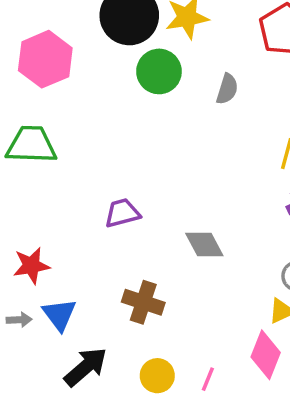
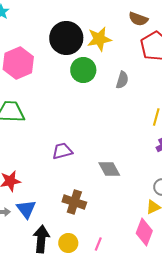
black arrow: (86, 367) -> (41, 239), turned -44
yellow circle: (157, 376) -> (68, 243), moved
pink line: (208, 379) -> (98, 244), moved

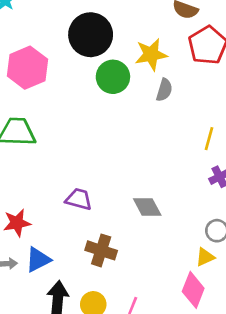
yellow star: (99, 39) -> (151, 54), moved
purple trapezoid: (62, 151) -> (79, 199), moved, turned 30
blue triangle: (26, 209) -> (38, 260), turned 40

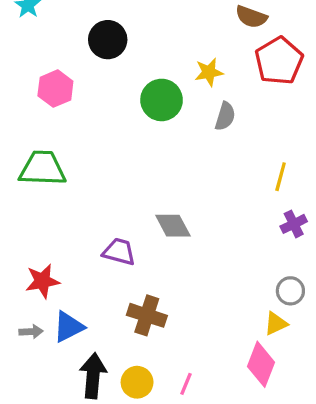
black circle: (91, 35) -> (108, 40), moved, size x0.7
yellow star: (151, 54) -> (209, 72), size x0.7
pink hexagon: (27, 68) -> (55, 89), size x0.7
gray diamond: (147, 207) -> (173, 226), moved

